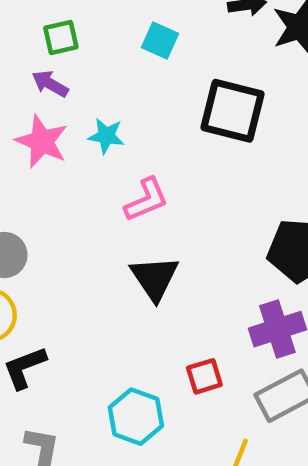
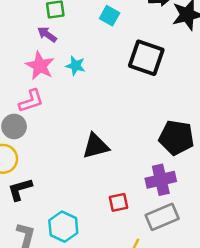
pink L-shape: (146, 200) -> (31, 101), moved
black triangle: (155, 278) -> (96, 146), turned 44
cyan hexagon: (136, 417) -> (63, 227), moved

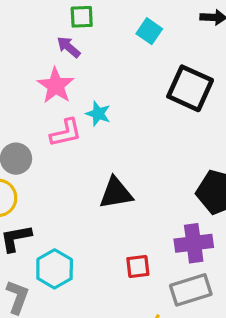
cyan star: (76, 66) -> (98, 114), moved
pink L-shape: (31, 101) -> (66, 133), moved
cyan hexagon: (63, 227) -> (55, 269), moved

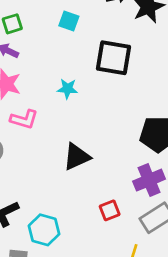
cyan star: (98, 114) -> (67, 89), moved
pink L-shape: (66, 133) -> (24, 119), turned 44

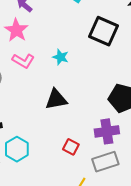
cyan star: (67, 89) -> (61, 57), moved
red square: (110, 210) -> (71, 147), turned 35

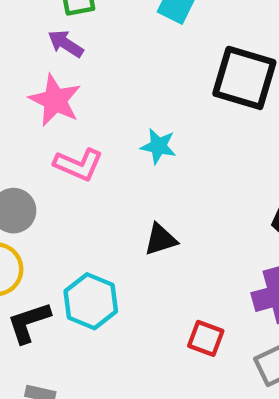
black triangle: (56, 99) -> (161, 239), size x0.7
cyan hexagon: (17, 149) -> (91, 301), moved

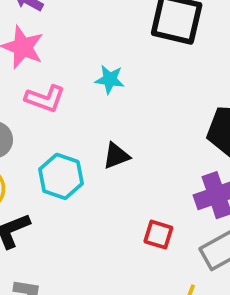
cyan hexagon: (91, 301) -> (61, 176), moved

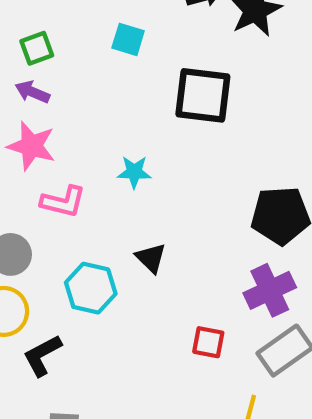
black triangle: (116, 156) -> (151, 258), turned -48

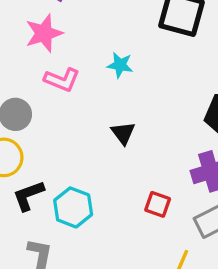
pink star: (31, 146) -> (44, 33), turned 30
cyan hexagon: (91, 288) -> (73, 207), moved

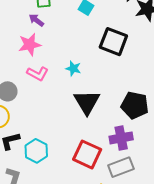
black triangle: (123, 133) -> (87, 102), moved, size x1.8
red square: (158, 204) -> (87, 154), size x1.8

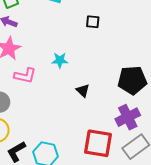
black square: (113, 42) -> (93, 22), size x0.5
black triangle: (87, 102) -> (83, 90), size x0.5

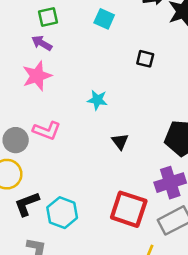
pink L-shape: (25, 76) -> (47, 131), moved

